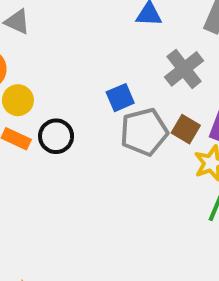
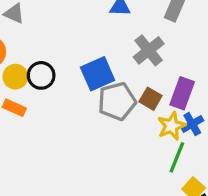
blue square: (120, 98) -> (98, 74), size x1.5
black circle: (56, 136) -> (41, 75), moved

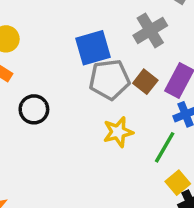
black circle: (41, 75) -> (34, 109), moved
yellow star: (171, 126) -> (118, 132), moved

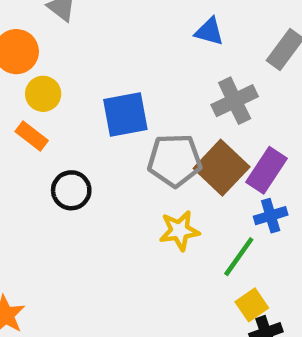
blue square: (93, 48) -> (125, 115), moved
brown square: (145, 82) -> (222, 168), size x1.6

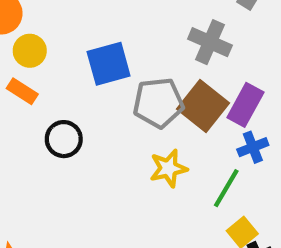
gray cross: (235, 101) -> (210, 42), turned -36

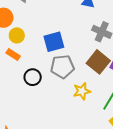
gray pentagon: (158, 103) -> (62, 67), moved

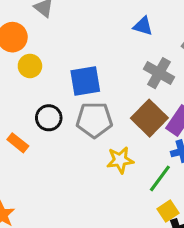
orange rectangle: (13, 55) -> (18, 143), moved
black circle: (33, 77) -> (49, 118), moved

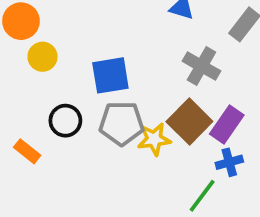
yellow star: (120, 160) -> (154, 139), moved

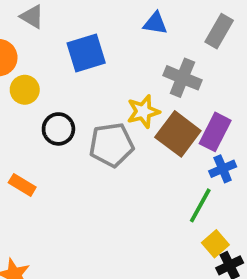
blue square: (110, 75) -> (86, 53), moved
black circle: (65, 121) -> (58, 129), moved
yellow star: (154, 139) -> (143, 111), moved

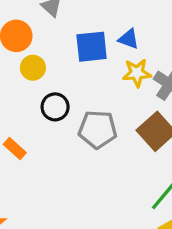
blue triangle: (155, 23) -> (129, 39), moved
yellow star: (143, 111) -> (137, 73), moved

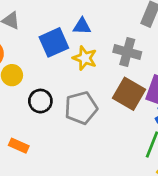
yellow star: (137, 73) -> (85, 58), moved, turned -30

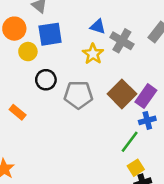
blue square: (54, 42) -> (50, 34), moved
gray cross: (127, 52) -> (122, 41), moved

